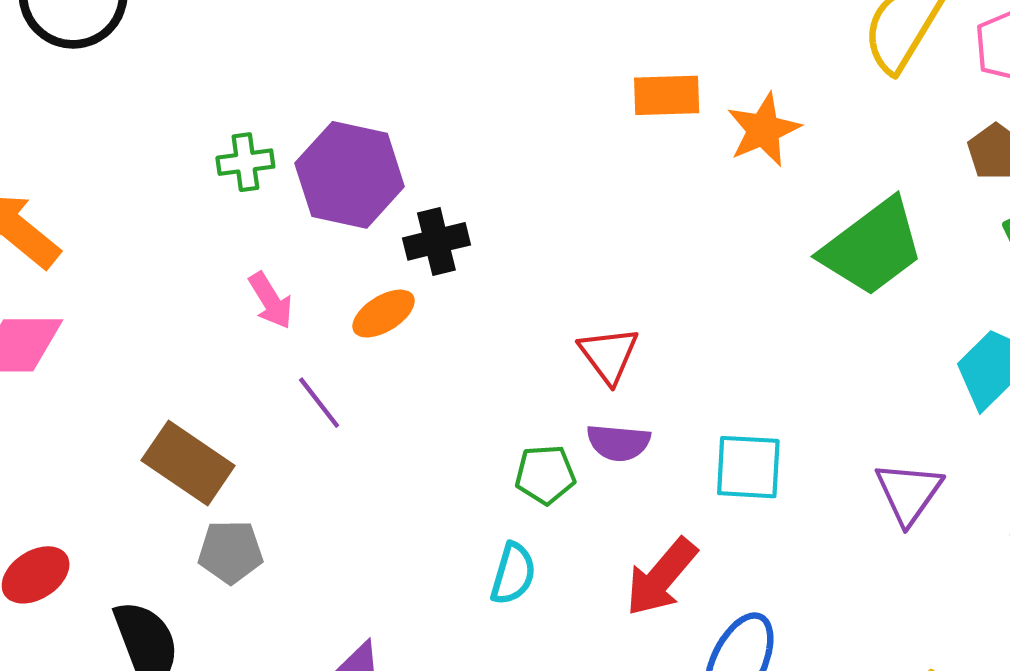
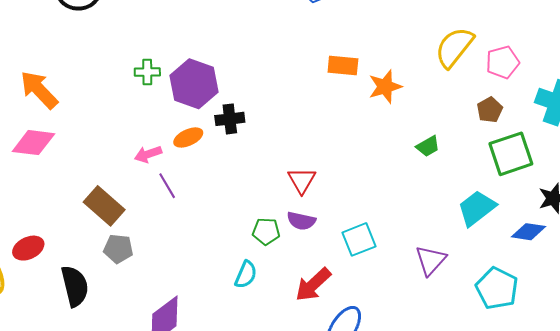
green trapezoid: (872, 247) -> (428, 146), size x0.5
pink arrow: (271, 300) -> (148, 154), moved, turned 96
orange ellipse: (384, 314) -> (188, 137), moved
cyan square: (748, 467) -> (359, 239), turned -32

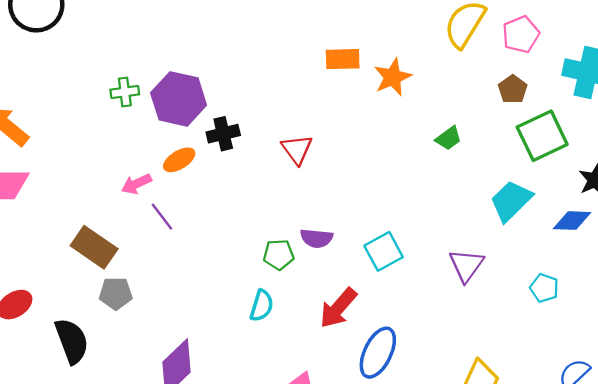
red triangle: (302, 180) -> (297, 149), moved
cyan pentagon: (497, 288) -> (544, 288), size x0.6

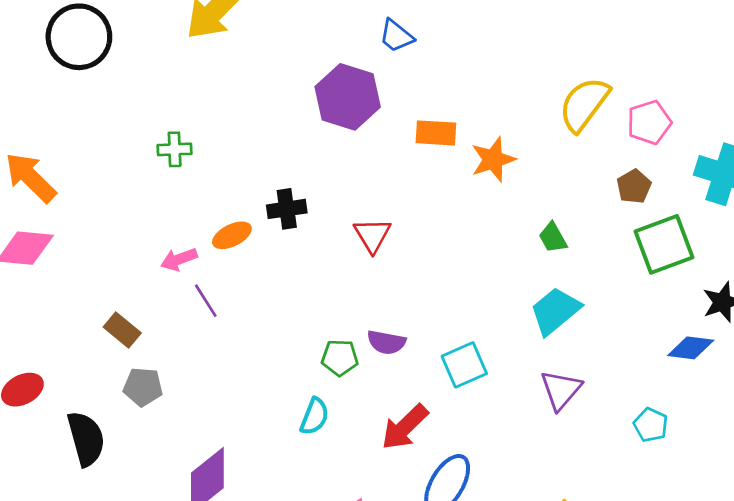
purple hexagon: (179, 99) -> (348, 97), moved
green trapezoid: (448, 138) -> (553, 238), turned 92
cyan trapezoid: (511, 201) -> (555, 311), moved
brown rectangle: (94, 247) -> (122, 330), size x0.7

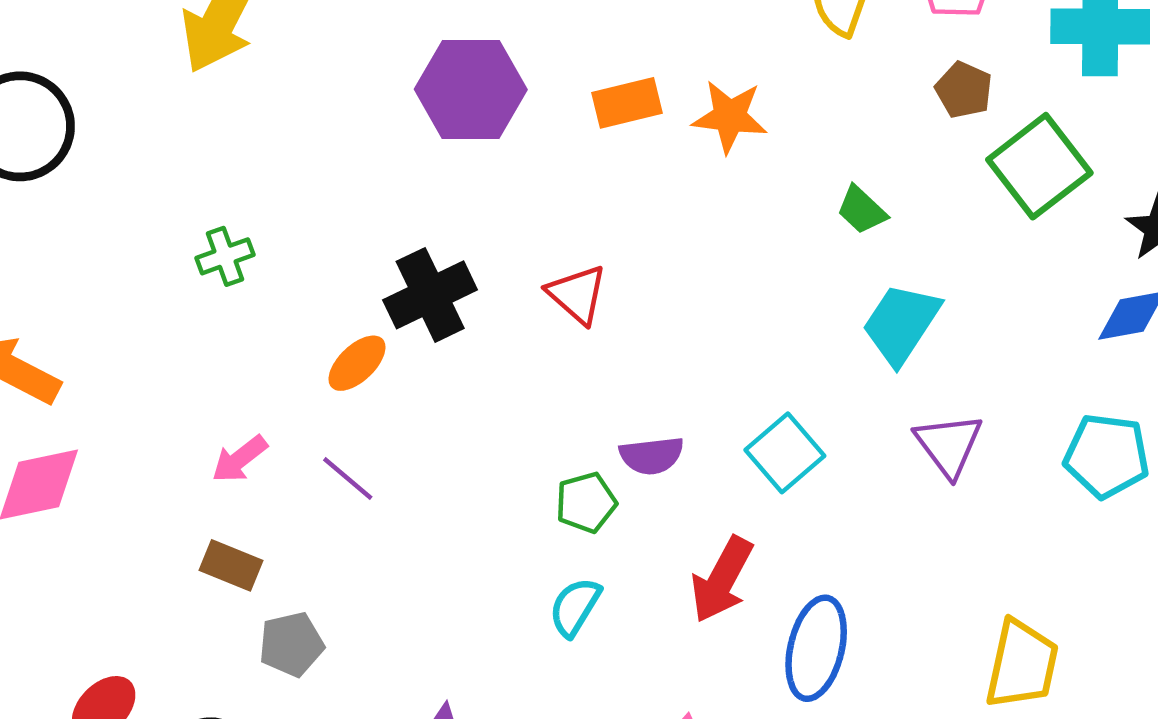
orange star: (493, 160) -> (730, 117), turned -30
black cross: (287, 209) -> (430, 295), size x1.4
pink arrow: (179, 259) -> (240, 459), moved
cyan semicircle: (314, 416) -> (575, 607), turned -153
cyan pentagon: (651, 425) -> (1107, 456), size x1.5

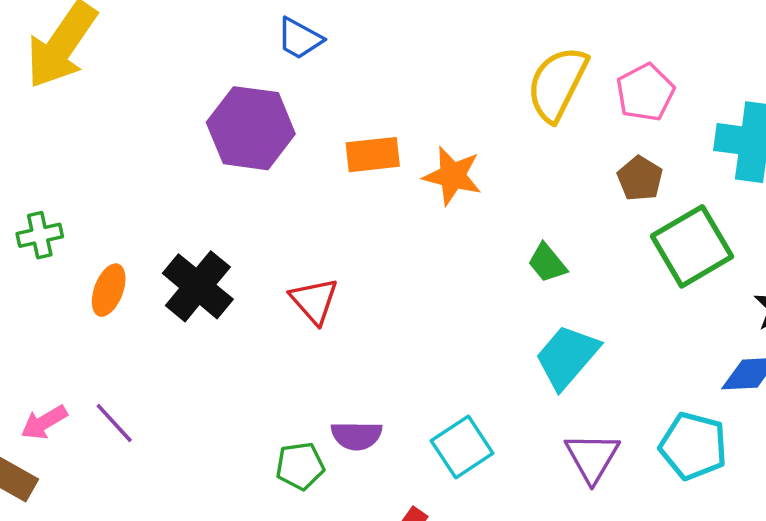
black cross: (430, 295) -> (198, 286), turned -32
orange ellipse: (357, 363) -> (109, 290), moved, turned -33
cyan pentagon: (1107, 456) -> (693, 446), moved
pink arrow: (240, 459) -> (44, 422), moved

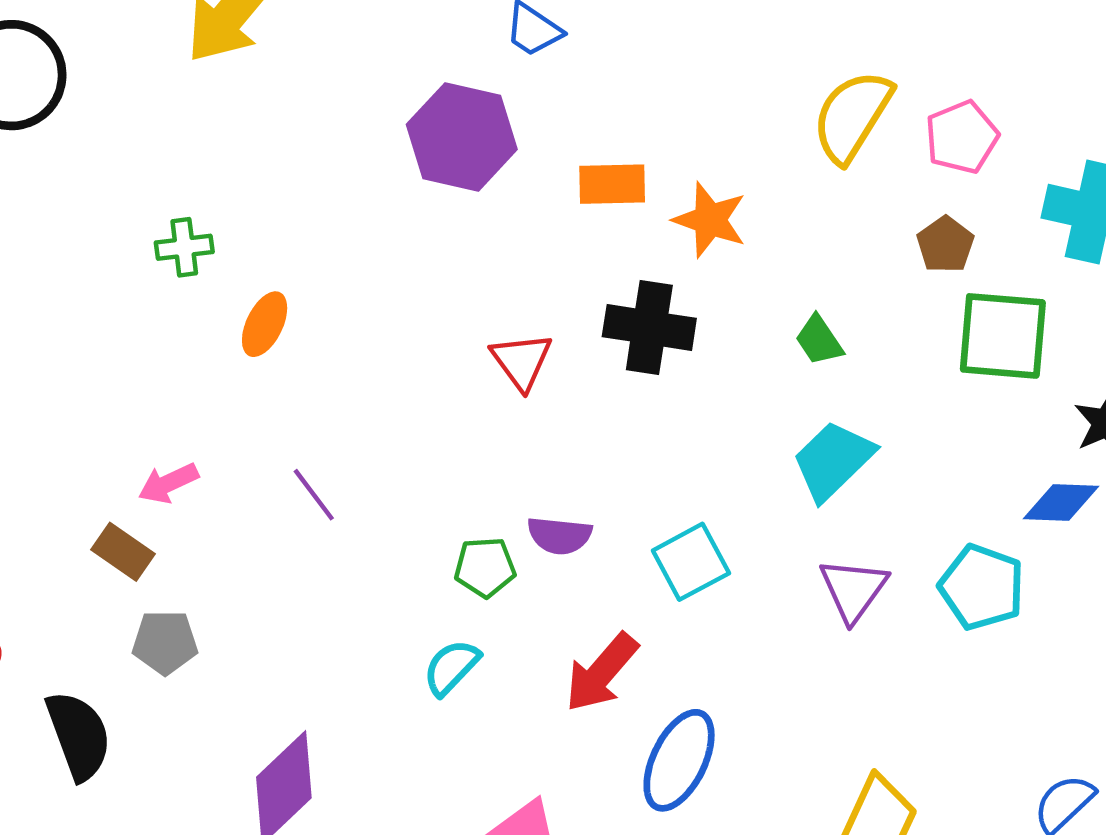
green square: (692, 246) -> (1003, 336), turned 30
black cross: (198, 286) -> (649, 328), moved, turned -36
purple line: (114, 423) -> (314, 495), moved

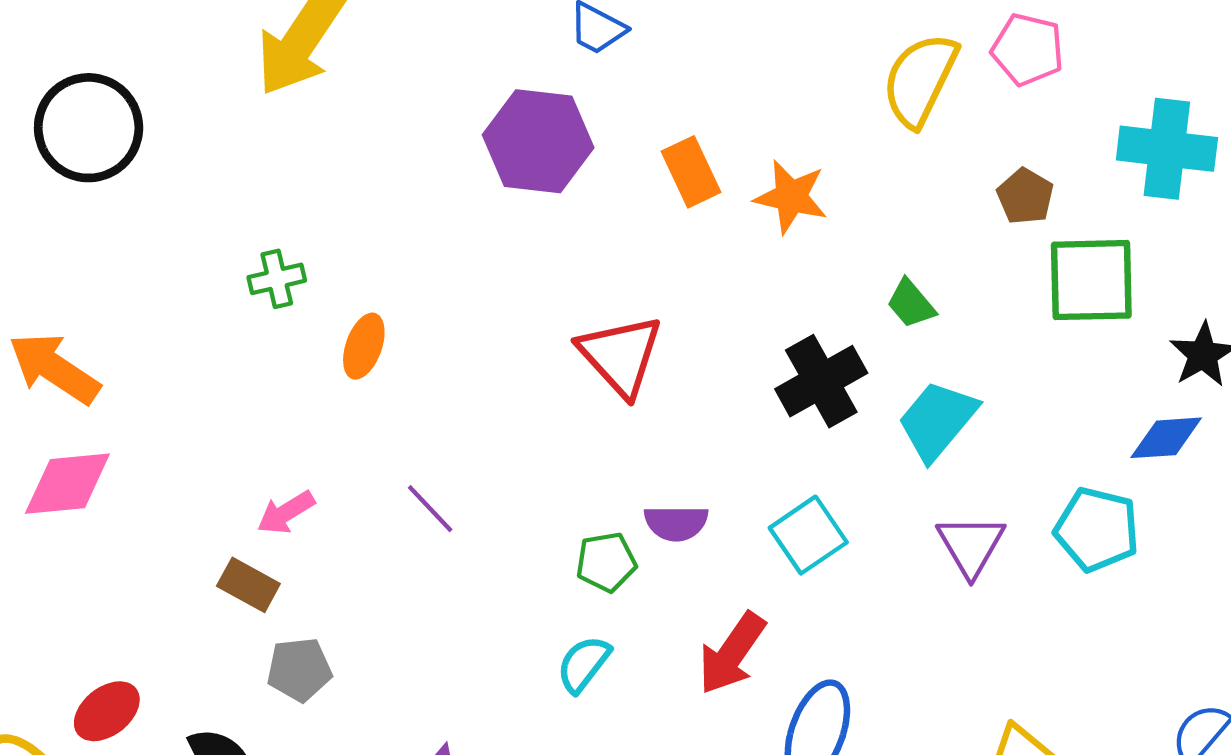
pink pentagon: (962, 137) -> (1028, 49), moved, turned -30
orange rectangle: (612, 184) -> (691, 172), turned 72
black cross: (649, 328) -> (821, 381), moved, turned -32
red triangle: (522, 361) -> (621, 355), size x1.4

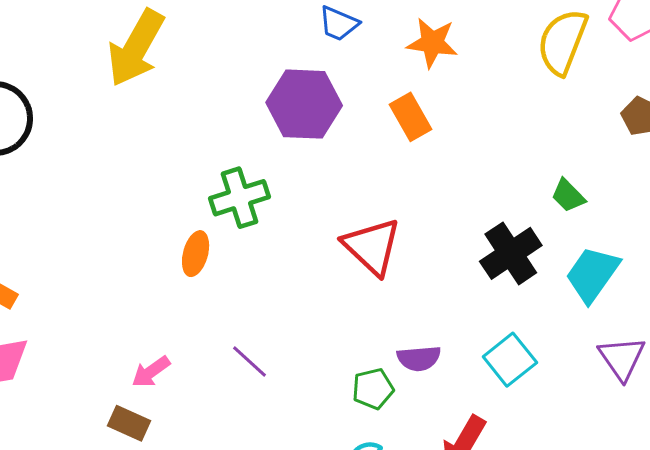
orange star: (791, 197) -> (432, 43), moved
green cross: (277, 279) -> (239, 198), moved, size x1.5

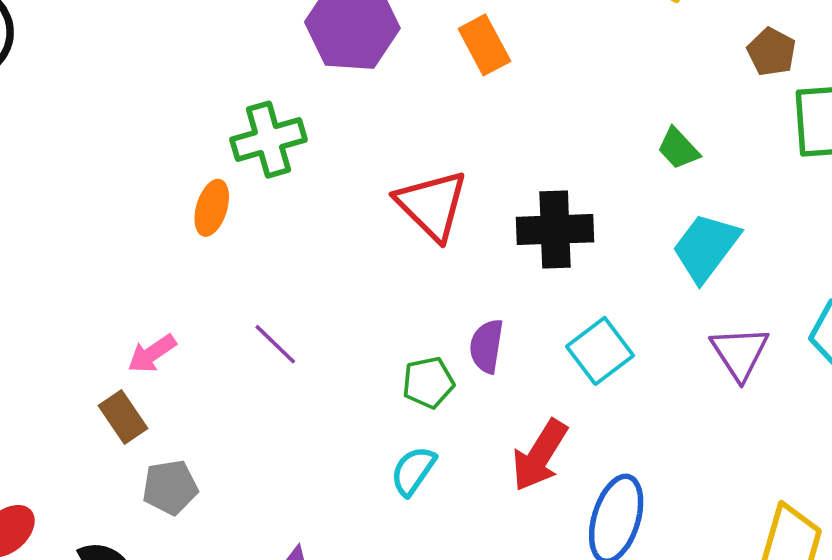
black cross: (511, 253) -> (555, 230), moved, turned 30
purple semicircle: (419, 358) -> (487, 346), turned 102
brown rectangle: (129, 423) -> (123, 417), turned 30

